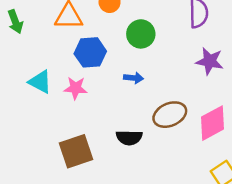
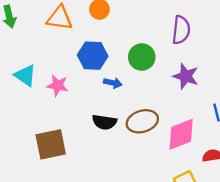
green circle: (141, 34) -> (142, 57), moved
blue hexagon: (90, 52) -> (93, 56), moved
black semicircle: (129, 138) -> (104, 122), moved

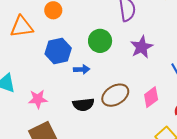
purple star: (186, 76) -> (142, 47), turned -30
pink star: (58, 85) -> (38, 99), moved
pink diamond: (181, 134) -> (151, 97), size x0.7

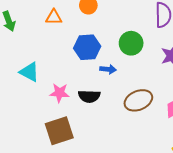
orange triangle: (22, 27) -> (54, 17), size x0.7
black semicircle: (83, 105) -> (89, 96), moved

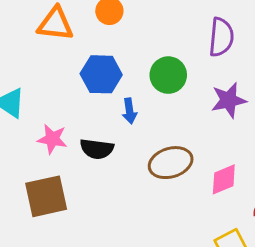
orange triangle: (54, 17) -> (55, 24), size x1.4
blue arrow: (108, 69) -> (129, 111), turned 70

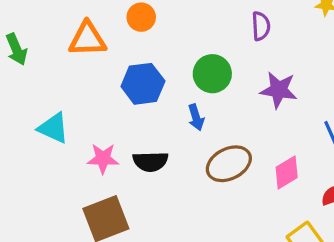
purple semicircle: (221, 37) -> (261, 26), size x0.7
purple star: (229, 100) -> (279, 90), turned 30
blue arrow: (129, 111) -> (196, 117), moved

